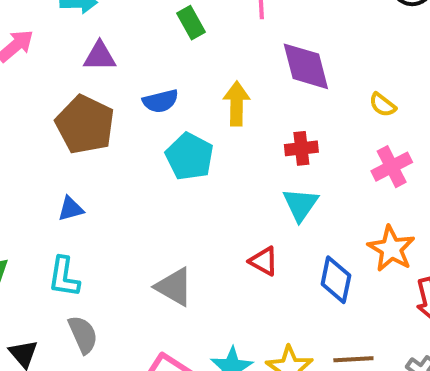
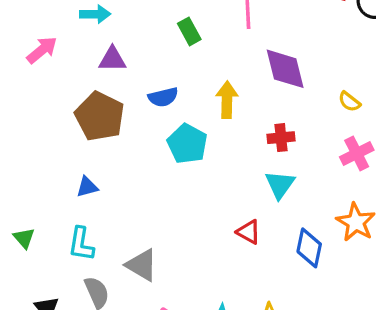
gray triangle: (174, 287) -> (142, 265), moved

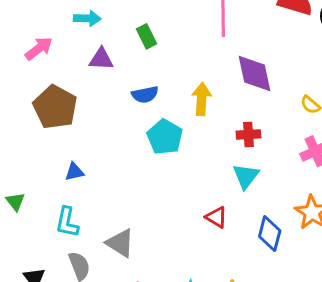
green rectangle: (189, 31) -> (147, 36), moved
brown pentagon: (100, 116) -> (55, 107), moved
green triangle: (24, 238) -> (15, 202), moved

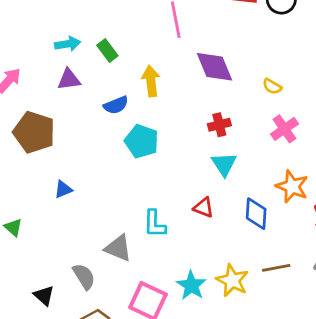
cyan arrow: (87, 18) -> (68, 44), moved
yellow arrow: (202, 99) -> (151, 81), moved
cyan L-shape: (67, 222) -> (155, 224), moved

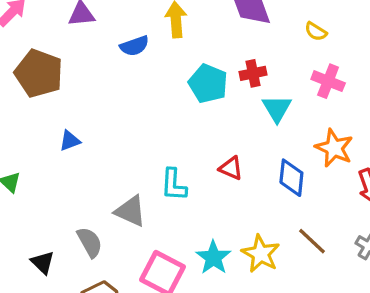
pink cross: (284, 129) -> (328, 81), turned -36
cyan pentagon: (142, 141) -> (208, 83), moved
cyan triangle: (224, 164) -> (277, 108), moved
brown line: (276, 268) -> (312, 241), turned 52

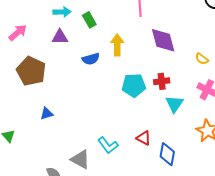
cyan pentagon: (208, 83) -> (134, 85), turned -30
blue diamond: (291, 178) -> (167, 154), moved
cyan L-shape: (174, 185) -> (108, 145), turned -45

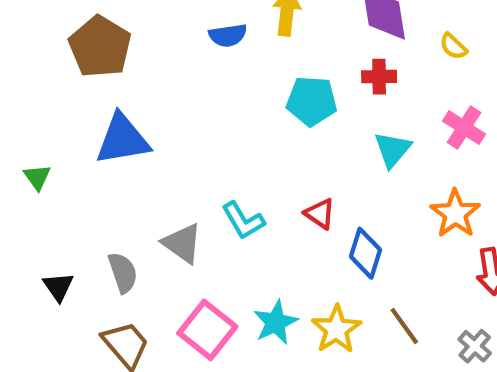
yellow semicircle: (202, 59) -> (453, 46), moved
red cross: (162, 81) -> (379, 77), moved
blue triangle: (47, 114) -> (123, 139), size x2.0

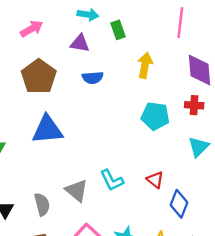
blue semicircle: (228, 35) -> (93, 78), moved

